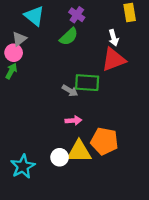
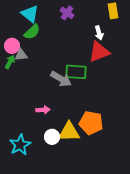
green semicircle: (69, 37) -> (32, 32), moved
gray triangle: (19, 39) -> (21, 55), moved, turned 32
gray arrow: (70, 91) -> (61, 79), size x1.5
pink arrow: (73, 120) -> (43, 110), moved

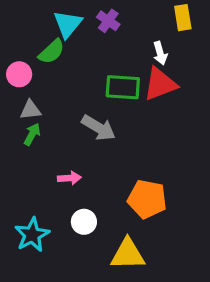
cyan triangle: (30, 14) -> (68, 24), moved, turned 30
gray triangle: (21, 55) -> (30, 110), moved
green arrow: (10, 62) -> (32, 134), moved
green rectangle: (76, 72) -> (123, 87), moved
yellow triangle: (69, 132) -> (128, 254), moved

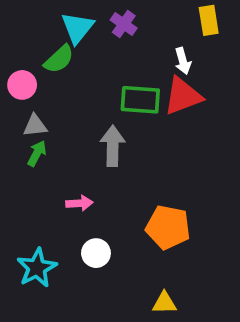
gray arrow: (99, 128) -> (113, 146), turned -120
yellow triangle: (128, 254) -> (164, 303), moved, size x0.6

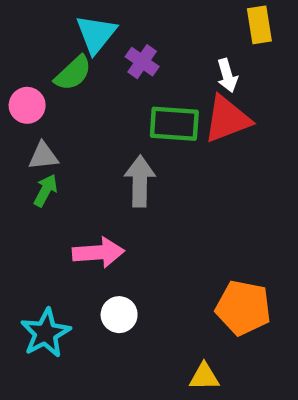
purple cross: (124, 24) -> (142, 62), moved
pink arrow: (79, 203) -> (98, 253), size x1.5
orange pentagon: (168, 227) -> (243, 308), moved

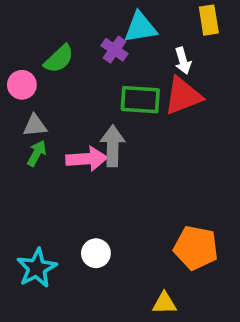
cyan triangle: (96, 34) -> (140, 27), moved, turned 42
pink arrow: (98, 253) -> (87, 159), moved

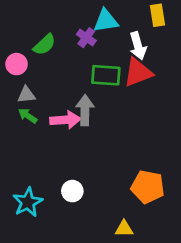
white arrow: (183, 61) -> (138, 46), size x1.4
green arrow: (37, 153) -> (28, 116), turned -84

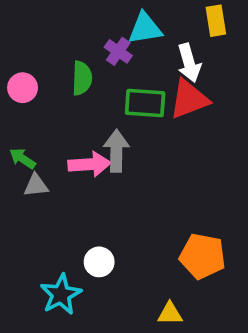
green semicircle: (44, 45) -> (82, 78), moved, turned -45
gray triangle: (26, 95) -> (36, 185), moved
green arrow: (28, 116) -> (23, 159), moved
cyan star: (28, 202) -> (61, 294), moved

